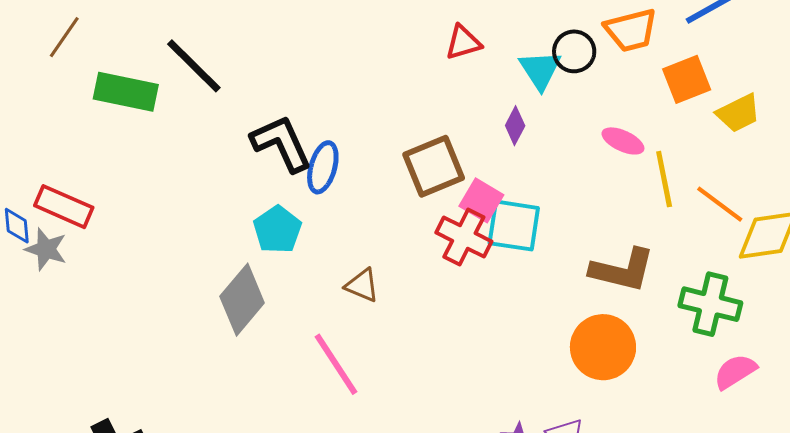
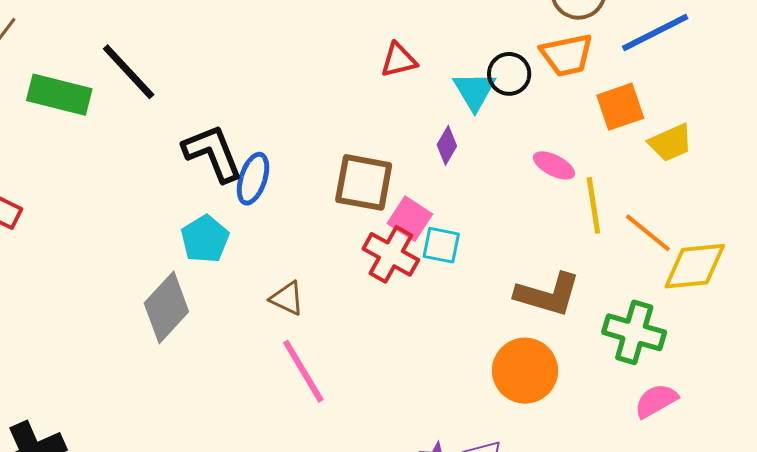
brown square: (434, 166) -> (364, 182), turned 30
cyan square: (514, 226) -> (441, 245), size x0.7
pink line: (336, 364) -> (303, 371), moved

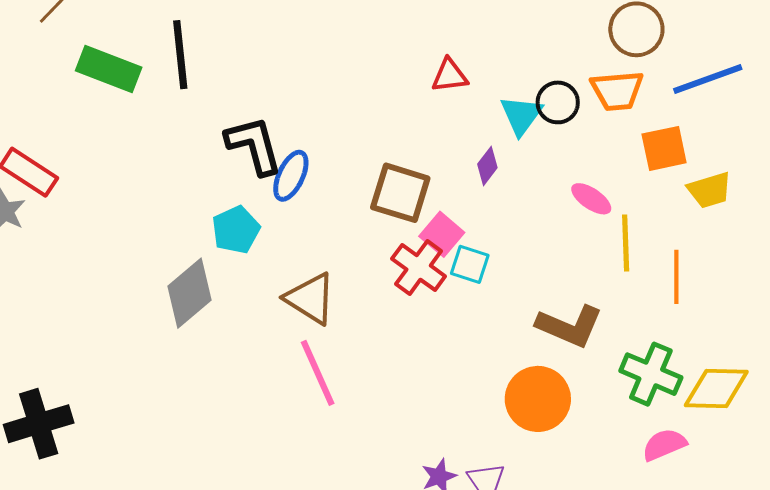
black line: (129, 72) -> (180, 55), turned 30
orange line: (648, 233) -> (676, 277), turned 44
yellow diamond: (695, 266) -> (716, 388), moved
brown triangle: (287, 298) -> (310, 299), size x1.5

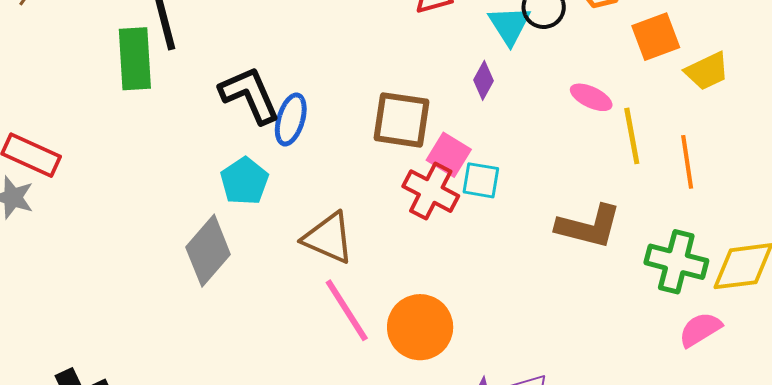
green rectangle: (109, 69) -> (135, 59), moved, turned 74
orange circle: (538, 399) -> (420, 327), moved

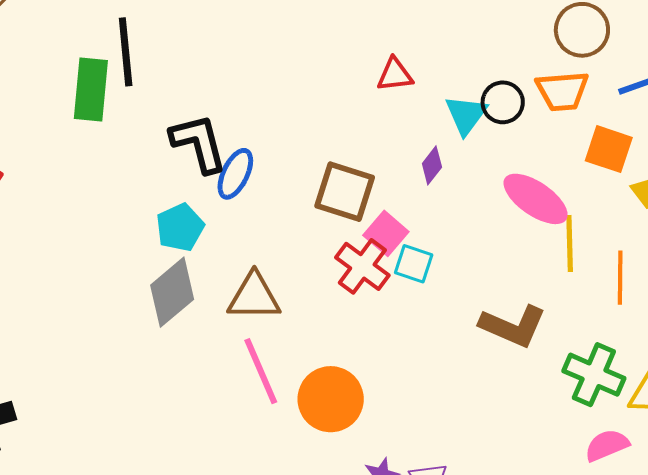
orange square: (656, 37) -> (609, 149), turned 30
pink ellipse: (591, 97) -> (536, 199), size x1.6
brown triangle: (328, 238) -> (254, 297), turned -32
gray diamond: (208, 251) -> (172, 292), moved

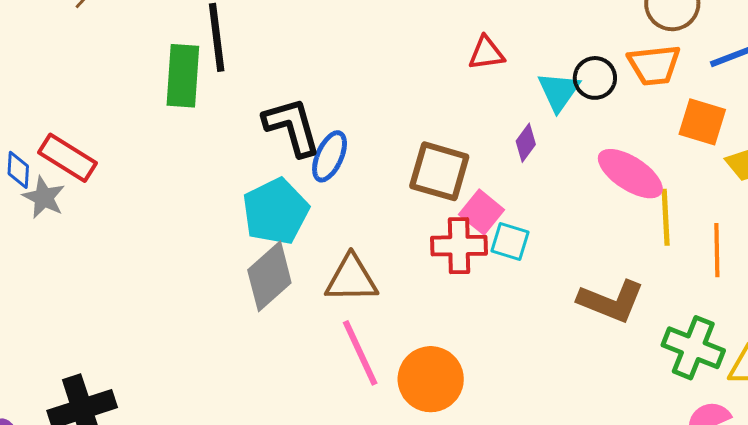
cyan pentagon: (180, 227) -> (276, 211), size x1.4
red cross: (362, 266) -> (459, 246), turned -36

